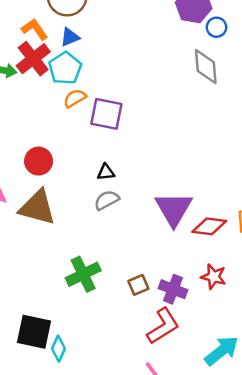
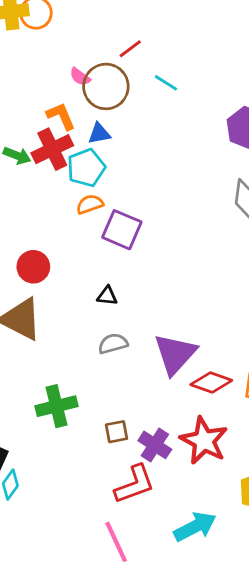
gray semicircle: (107, 200) -> (113, 344), moved
red star: (214, 277) -> (204, 441), size x1.6

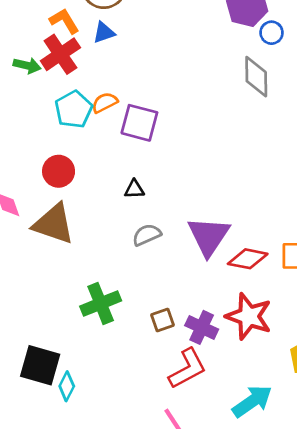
cyan pentagon: (86, 168) -> (74, 109), moved

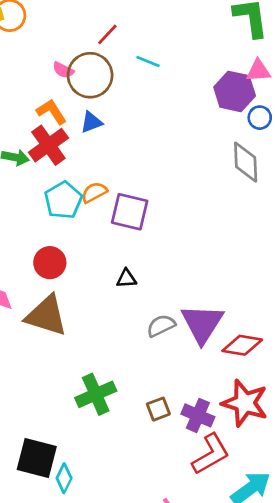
gray semicircle: (147, 235) -> (161, 326), moved
red L-shape: (187, 369) -> (211, 454), moved

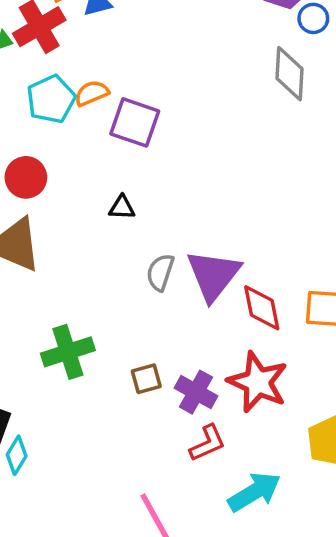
gray semicircle: (161, 326) -> (160, 272), turned -52
red diamond: (242, 345) -> (262, 308), turned 63
red L-shape: (211, 454) -> (208, 443), size x0.7

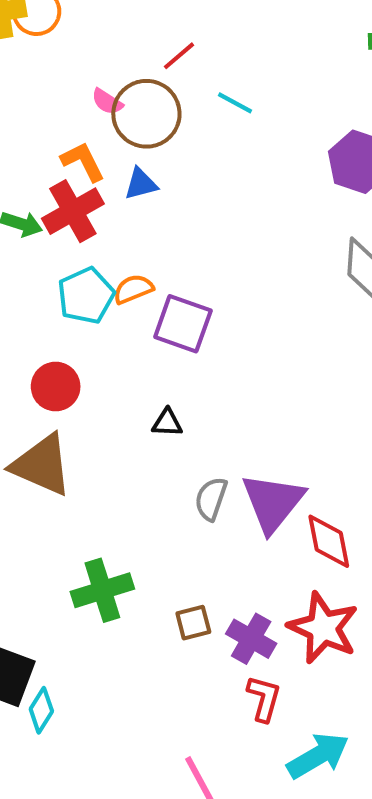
red L-shape: (208, 443) -> (264, 698), turned -51

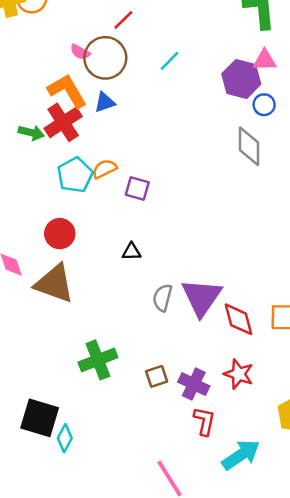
cyan line: (235, 103) -> (169, 61), moved, turned -70
orange L-shape: (83, 162) -> (67, 91), size x1.4
purple square: (183, 324) -> (137, 189), size x0.7
red star: (323, 628) -> (239, 374), size x0.7

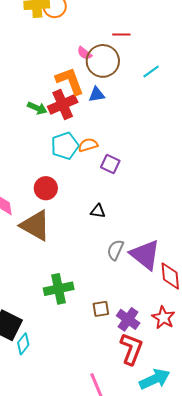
red line: (123, 20) -> (121, 35), turned 36
purple triangle: (202, 297) -> (145, 255), turned -36
red L-shape: (204, 421) -> (131, 349), size x1.4

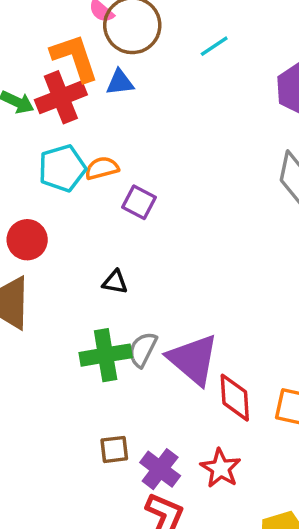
green cross: (59, 289) -> (106, 355), moved

